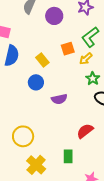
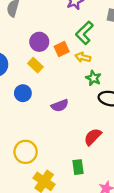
purple circle: (54, 16) -> (39, 42), moved
yellow arrow: (86, 59) -> (83, 57), turned 64
blue circle: (36, 82) -> (23, 93), moved

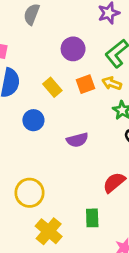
purple circle: (39, 42) -> (73, 49), moved
orange square: (62, 49) -> (86, 84), moved

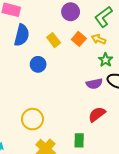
orange square: (86, 84) -> (79, 39), turned -32
purple semicircle: (77, 140) -> (94, 84), moved

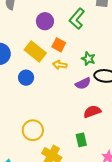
yellow arrow: (99, 39) -> (60, 65), moved
yellow rectangle: (54, 40) -> (35, 51), size x1.5
red semicircle: (97, 114) -> (92, 112), turned 30

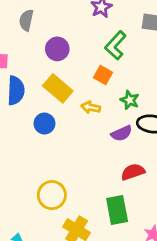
purple circle: (45, 21) -> (57, 49), moved
orange square: (59, 45) -> (103, 75), moved
green rectangle: (81, 140) -> (117, 210), size x1.5

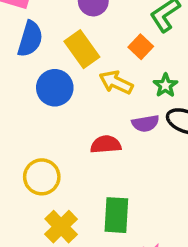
yellow arrow: (91, 107) -> (116, 82), size x1.4
blue circle: (44, 124) -> (55, 88), size x1.4
red semicircle: (133, 172) -> (106, 144), moved

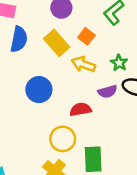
orange square: (141, 47) -> (86, 36), moved
blue circle: (55, 88) -> (39, 90), moved
yellow circle: (42, 177) -> (63, 139), moved

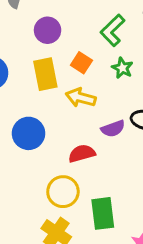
yellow rectangle: (57, 43) -> (45, 74), turned 35
green star: (119, 63) -> (122, 68), moved

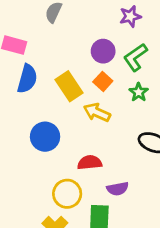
purple circle: (48, 30) -> (103, 51), moved
yellow rectangle: (45, 74) -> (69, 86), turned -32
purple semicircle: (113, 129) -> (118, 189), moved

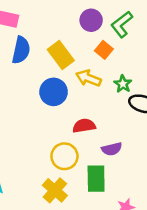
orange square: (103, 81) -> (104, 50), moved
green star: (139, 92) -> (123, 84), moved
blue circle: (45, 137) -> (54, 92), moved

